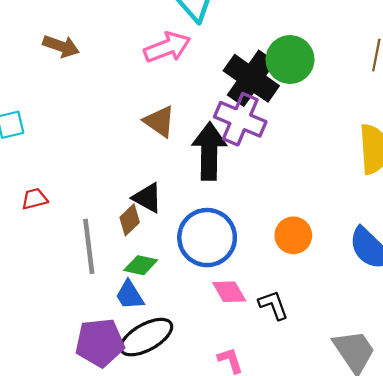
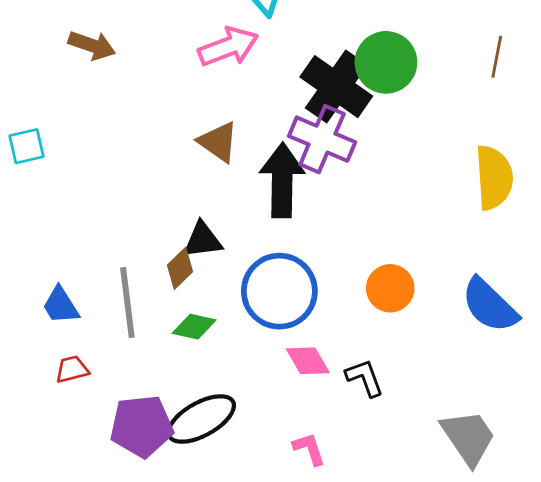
black triangle: (147, 198) -> (203, 240), turned -36
red trapezoid: (35, 199) -> (72, 369), moved
blue trapezoid: (130, 295) -> (61, 305), moved

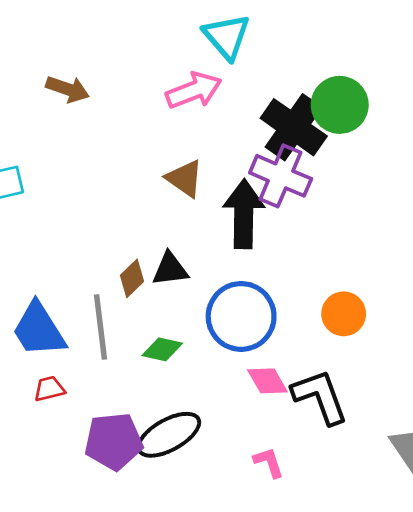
brown diamond: (180, 268) -> (132, 278), moved
blue trapezoid: (61, 305) -> (39, 330), size x1.6
black L-shape: (365, 378) -> (320, 397), size x1.6

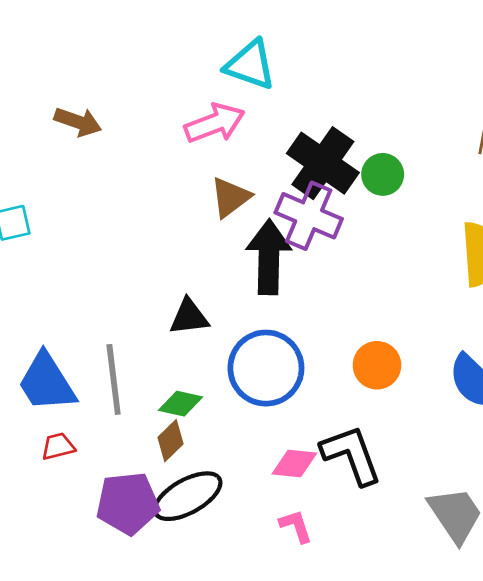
cyan triangle: (227, 37) -> (250, 65), turned -30
green circle: (340, 105) -> (383, 174), moved, size x0.7
brown triangle: (185, 178) -> (230, 197), moved, turned 48
brown diamond: (132, 278) -> (171, 441), moved
pink diamond: (267, 381) -> (294, 463), moved, turned -54

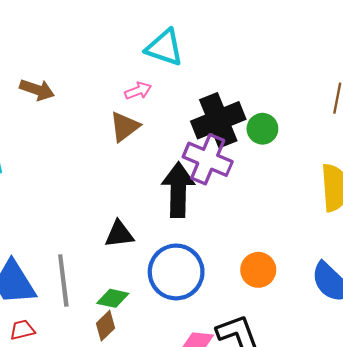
pink arrow: (215, 123) -> (138, 91), size x0.6
black cross: (323, 163) -> (218, 120), turned 33
brown triangle: (230, 197) -> (124, 127), moved

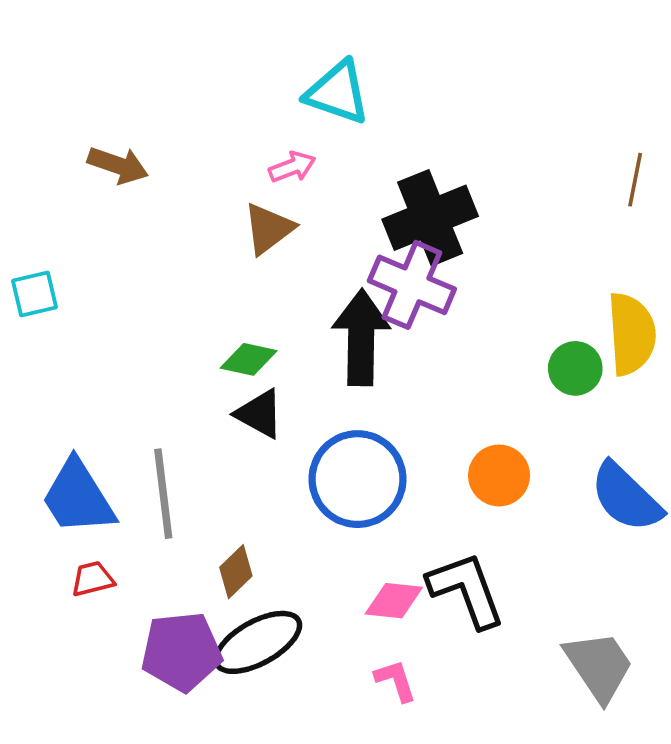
green circle: (262, 129) -> (575, 368), moved
black triangle: (119, 234) -> (260, 414), turned 36
green diamond: (113, 298) -> (249, 359), moved

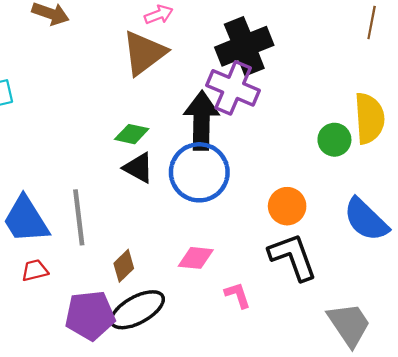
brown triangle: (269, 229) -> (144, 53), size x1.4
blue circle: (357, 479) -> (199, 172), moved
black L-shape: (466, 590) -> (293, 257), moved
pink diamond: (394, 601) -> (196, 258), moved
pink L-shape: (396, 681) -> (238, 295), moved

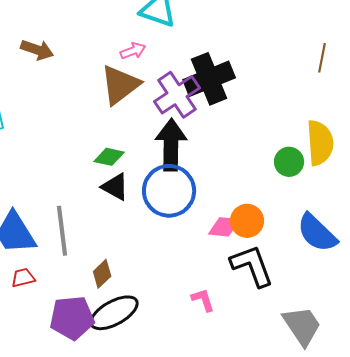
purple cross: (233, 88) -> (177, 95), moved, turned 33
pink diamond: (196, 258) -> (224, 227), moved

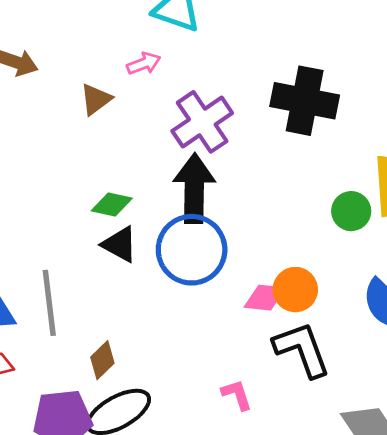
black cross: (209, 79) -> (305, 101), moved, turned 33
brown triangle: (120, 85) -> (96, 99), moved, size x0.6

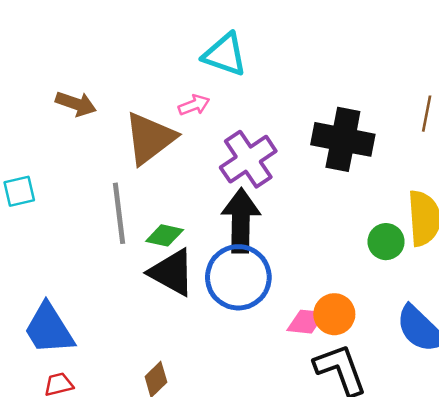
brown triangle: (96, 99) -> (150, 138), size x1.8
black triangle: (120, 244) -> (172, 272), size x1.4
gray line: (49, 303) -> (119, 213), moved

